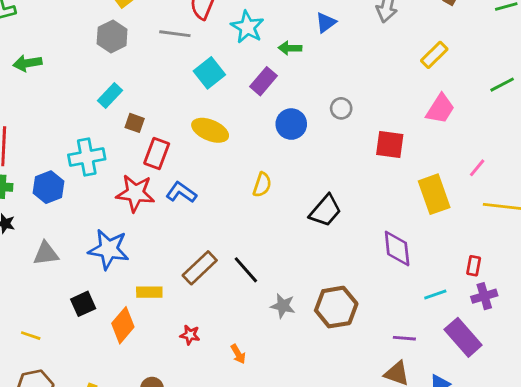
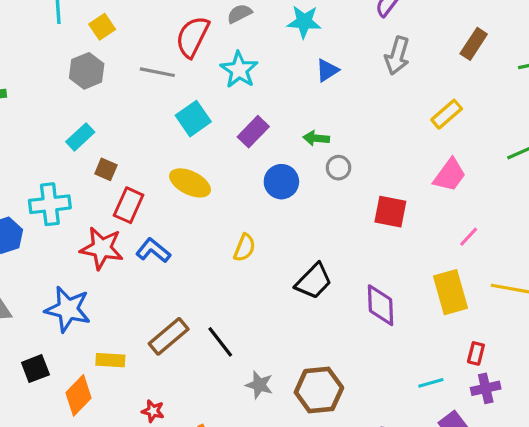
green arrow: (290, 48) -> (316, 138), moved
pink line: (477, 168) -> (469, 237), moved
yellow rectangle: (434, 194) -> (450, 292), moved
purple diamond: (397, 249) -> (381, 305), moved

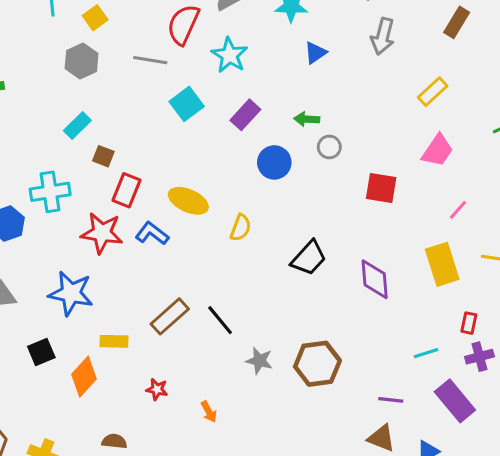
yellow ellipse: (190, 183) -> (188, 201), moved

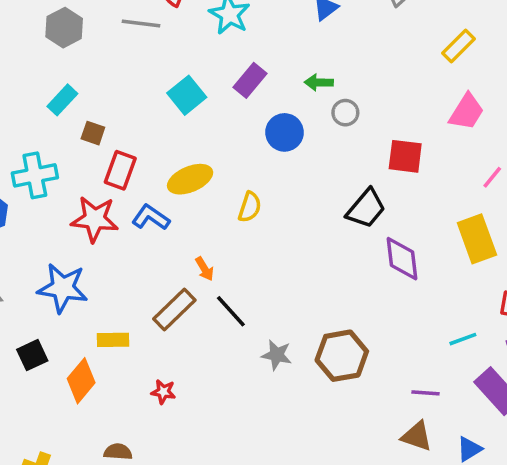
cyan square: (187, 104) -> (187, 95), moved
yellow ellipse: (188, 201) -> (190, 179), turned -45
black trapezoid: (309, 258) -> (366, 209), moved
orange arrow: (209, 412) -> (205, 269), moved

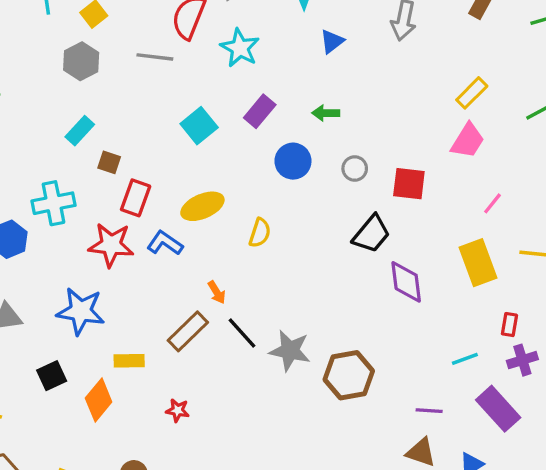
yellow rectangle: (459, 46) -> (472, 93), moved
gray circle: (345, 113) -> (355, 168), moved
gray star: (277, 355) -> (290, 351), moved, size x1.4

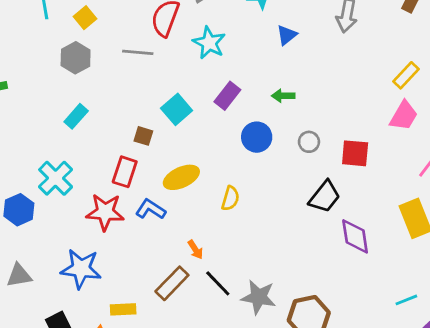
brown square: (109, 162) -> (143, 136), moved
cyan cross: (53, 203) -> (56, 178), turned -32

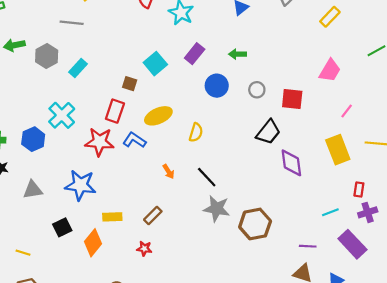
gray line: (138, 52) -> (72, 23), moved
gray hexagon: (76, 58) -> (47, 56), moved
yellow rectangle: (406, 75) -> (330, 17), moved
brown rectangle: (172, 283) -> (153, 215), moved, size x0.7
black line: (218, 283) -> (207, 177), moved

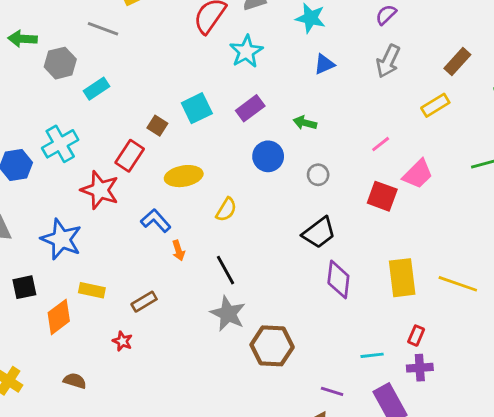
red square: (292, 99) -> (382, 196), moved
pink line: (347, 111) -> (381, 144), moved
blue L-shape: (134, 140) -> (156, 221), moved

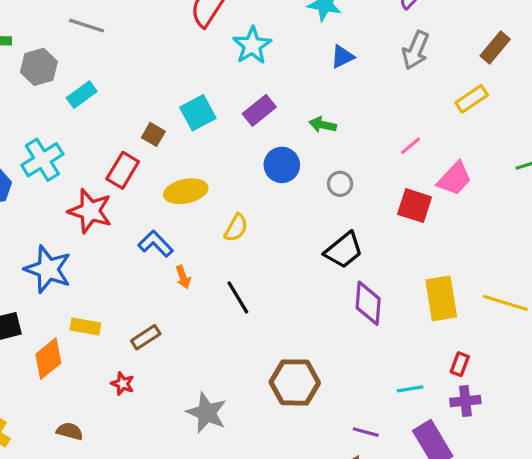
gray star: (228, 314) -> (207, 413), moved

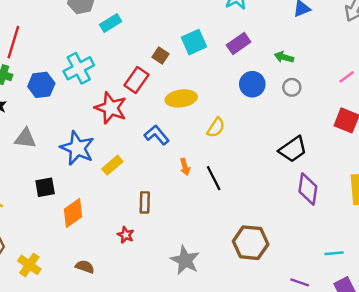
gray circle: (340, 184) -> (292, 87), moved
orange arrow: (183, 277) -> (185, 167), moved
yellow rectangle: (85, 326) -> (112, 165), moved, turned -55
brown rectangle: (146, 337) -> (145, 202), turned -60

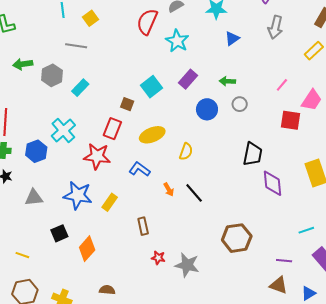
black trapezoid: (293, 149) -> (253, 154), turned -30
red star: (126, 235) -> (158, 258), moved

